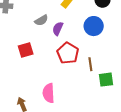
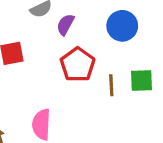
green square: (106, 80) -> (142, 80), moved

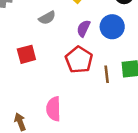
purple semicircle: (65, 25) -> (83, 28), moved

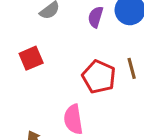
red pentagon: (79, 60) -> (99, 77), moved

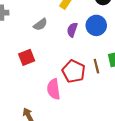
pink semicircle: (73, 119) -> (54, 89), moved

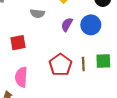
gray semicircle: (40, 24) -> (37, 13), turned 32
pink semicircle: (54, 89) -> (21, 77), moved

